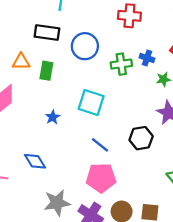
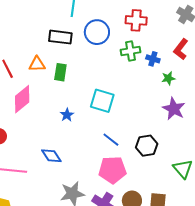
blue circle: (85, 46) -> (97, 32), moved
green cross: (121, 64) -> (130, 51), moved
black hexagon: (141, 138) -> (147, 146), moved

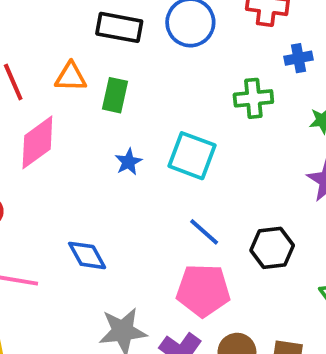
green cross: (130, 51) -> (253, 98), moved
blue cross: (153, 59) -> (299, 58), moved, turned -32
blue star: (67, 115) -> (128, 162), moved

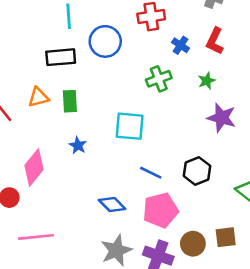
blue cross: (299, 58) -> (180, 45), turned -30
pink diamond: (37, 142) -> (34, 167), moved
blue star: (128, 162) -> (78, 145), moved
blue diamond: (87, 255) -> (112, 204), moved

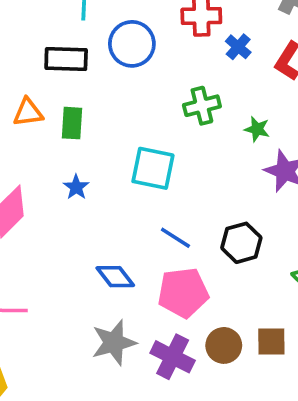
blue cross: (180, 45) -> (238, 47), moved
green star: (207, 81) -> (257, 129), moved, turned 30

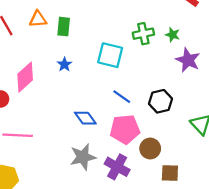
green cross: (202, 106) -> (143, 34), moved
brown square: (271, 341) -> (170, 173), moved
brown circle: (224, 345) -> (150, 149), moved

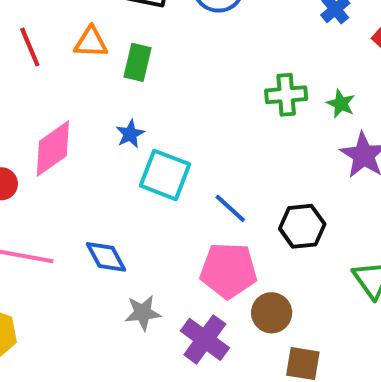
cyan square: (110, 55) -> (165, 175), moved
blue diamond: (85, 118) -> (106, 257), moved
gray star: (83, 157) -> (143, 313), size x0.7

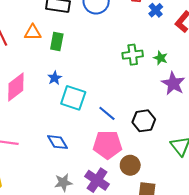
blue diamond: (106, 257) -> (58, 142), moved
gray star: (143, 313) -> (63, 182), moved

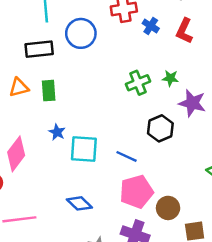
black hexagon: (144, 121) -> (160, 128), moved

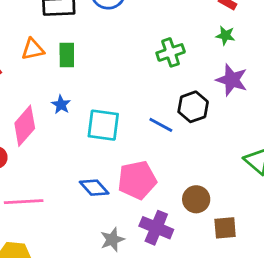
green star: (170, 78) -> (225, 35), moved
blue star: (57, 132) -> (61, 105), moved
blue line: (126, 156) -> (161, 125), moved
pink pentagon: (136, 192) -> (137, 180), moved

